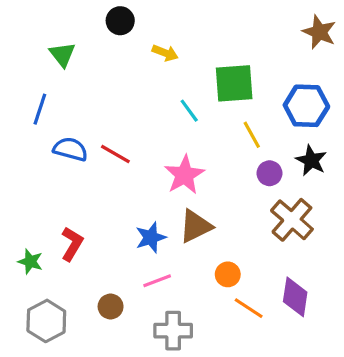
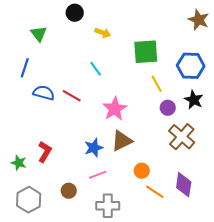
cyan line: (189, 111) -> (96, 69), moved

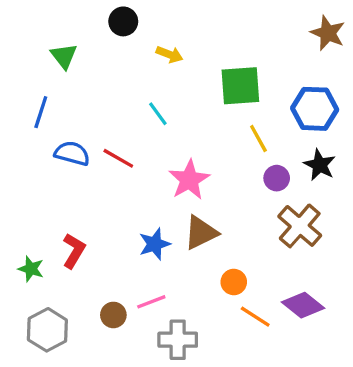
pink line: (98, 175) -> (151, 302), moved
purple diamond: (184, 185) -> (303, 305), turned -60

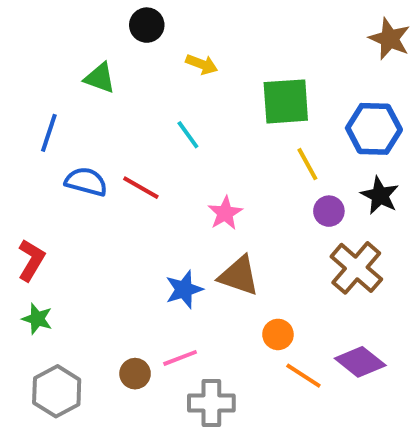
green triangle: (64, 56) -> (100, 78), moved, turned -32
pink star: (189, 180) -> (225, 213), size x0.7
brown triangle: (201, 233) -> (239, 276), turned 45
red L-shape: (74, 251) -> (31, 260), moved

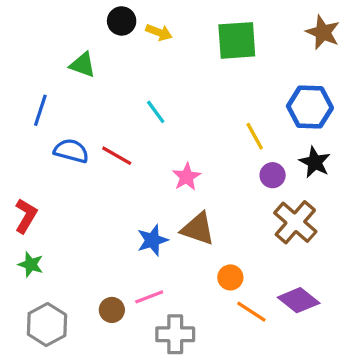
yellow arrow: (202, 64) -> (159, 32), moved
green square: (286, 101) -> (237, 40), moved

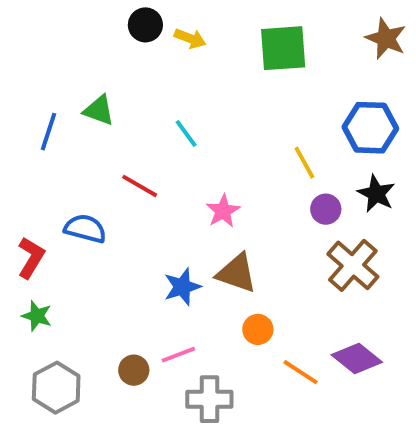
green triangle: (83, 65) -> (99, 110), moved
blue semicircle: (71, 151) -> (85, 229), moved
orange circle: (230, 277) -> (258, 329), moved

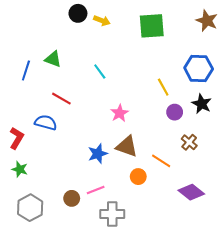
red line: (140, 186) -> (61, 99), moved
brown cross: (353, 265) -> (189, 142), size x0.6
orange line: (301, 372) -> (161, 161), moved

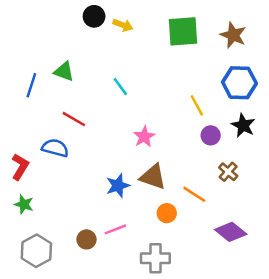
brown star: (207, 21) -> (233, 35), moved
gray cross: (112, 214) -> (155, 258), moved

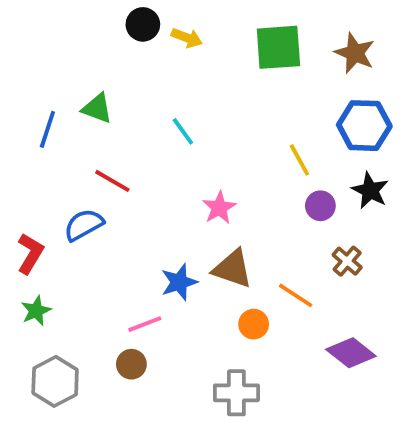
blue semicircle: (55, 148) -> (84, 225), turned -44
green star: (24, 204) -> (36, 311), turned 30
pink line: (115, 229) -> (145, 324), moved

